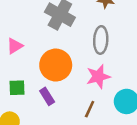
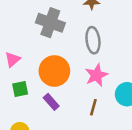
green square: (17, 88) -> (20, 89), moved

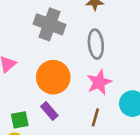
green square: (20, 89) -> (20, 120), moved

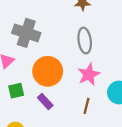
gray cross: (49, 24) -> (26, 33), moved
green square: (20, 120) -> (16, 91), moved

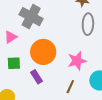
gray ellipse: (85, 41) -> (88, 24), moved

